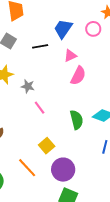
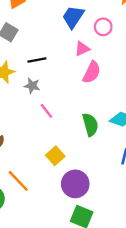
pink circle: (93, 29) -> (103, 27), moved
black line: (40, 46) -> (37, 60), moved
orange line: (27, 168) -> (18, 181), moved

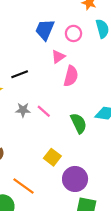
gray star: (32, 86) -> (23, 110), moved
pink line: (46, 111) -> (44, 111), moved

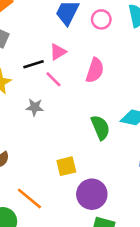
pink triangle: (58, 57) -> (58, 52), moved
pink line: (44, 111) -> (53, 79), moved
yellow square: (52, 157) -> (66, 166), turned 35

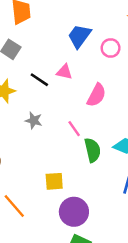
pink triangle: (58, 52) -> (64, 72), turned 35
black line: (33, 64) -> (39, 80), turned 42
pink line: (53, 79) -> (74, 129), moved

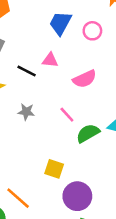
pink semicircle: (96, 95) -> (85, 79), turned 45
green semicircle: (93, 150) -> (88, 133), turned -100
yellow square: (54, 181) -> (54, 169), turned 30

